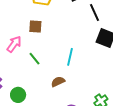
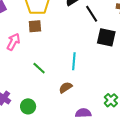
brown square: (35, 26) -> (35, 26), moved
pink arrow: (14, 44) -> (13, 42), moved

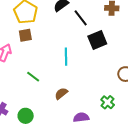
black square: (106, 37) -> (97, 40), turned -30
cyan line: (74, 61) -> (66, 57), moved

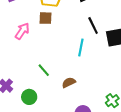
black line: (81, 18) -> (93, 26), moved
green line: (33, 77) -> (44, 70), moved

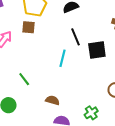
brown semicircle: (69, 83) -> (53, 100), moved, turned 40

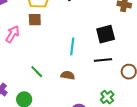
black line: (76, 37) -> (103, 60), moved, turned -66
brown semicircle: (53, 100) -> (68, 75), moved

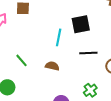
black square: (106, 34) -> (81, 24), moved

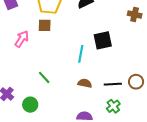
black line: (88, 53) -> (113, 84), moved
brown semicircle: (52, 66) -> (85, 83), moved

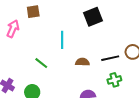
cyan line: (81, 54) -> (62, 40), moved
green cross: (113, 106) -> (114, 80), turned 32

